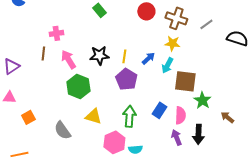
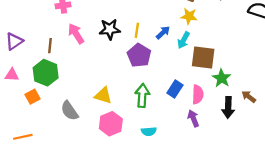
brown line: (43, 53) -> (50, 46), moved
green hexagon: (78, 86) -> (46, 73), moved
black arrow: (198, 134) -> (228, 107), moved
pink hexagon: (114, 142) -> (111, 124), moved

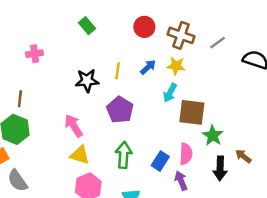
yellow line: (137, 30) -> (118, 71), moved
blue arrow: (163, 33) -> (148, 67), moved
pink arrow: (76, 34) -> (74, 126), moved
blue rectangle: (175, 89) -> (160, 161), moved
gray semicircle: (70, 111) -> (17, 181), moved

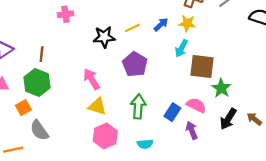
pink cross: (35, 54) -> (65, 14), moved
yellow line: (118, 71) -> (133, 28), turned 56
pink semicircle: (186, 154) -> (196, 105), turned -66
brown arrow: (243, 156) -> (254, 119), moved
black arrow: (220, 168) -> (228, 119), turned 30

